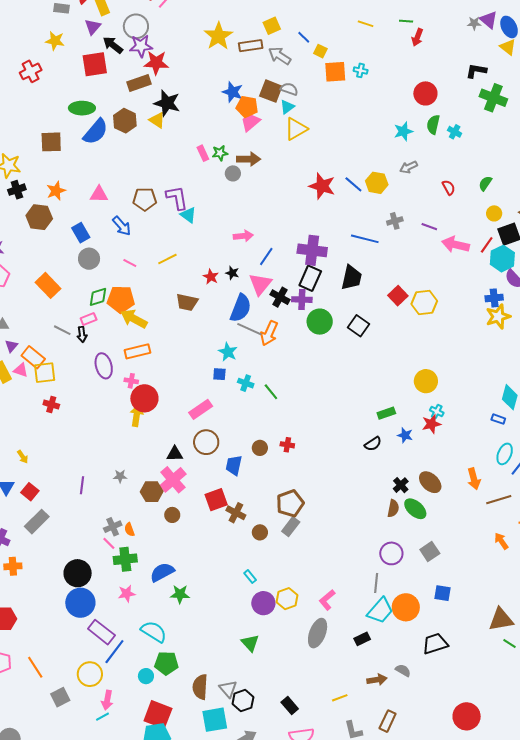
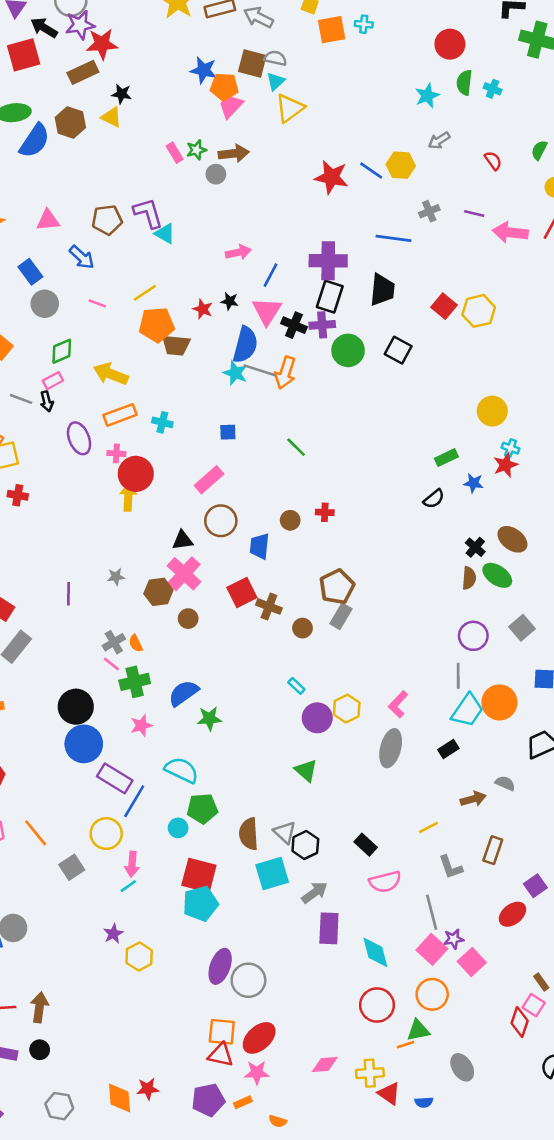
black star: (167, 103) -> (122, 94), size x0.6
orange pentagon: (121, 299) -> (157, 325), moved
cyan star: (228, 352) -> (235, 373), moved
cyan cross: (246, 383) -> (162, 422), moved

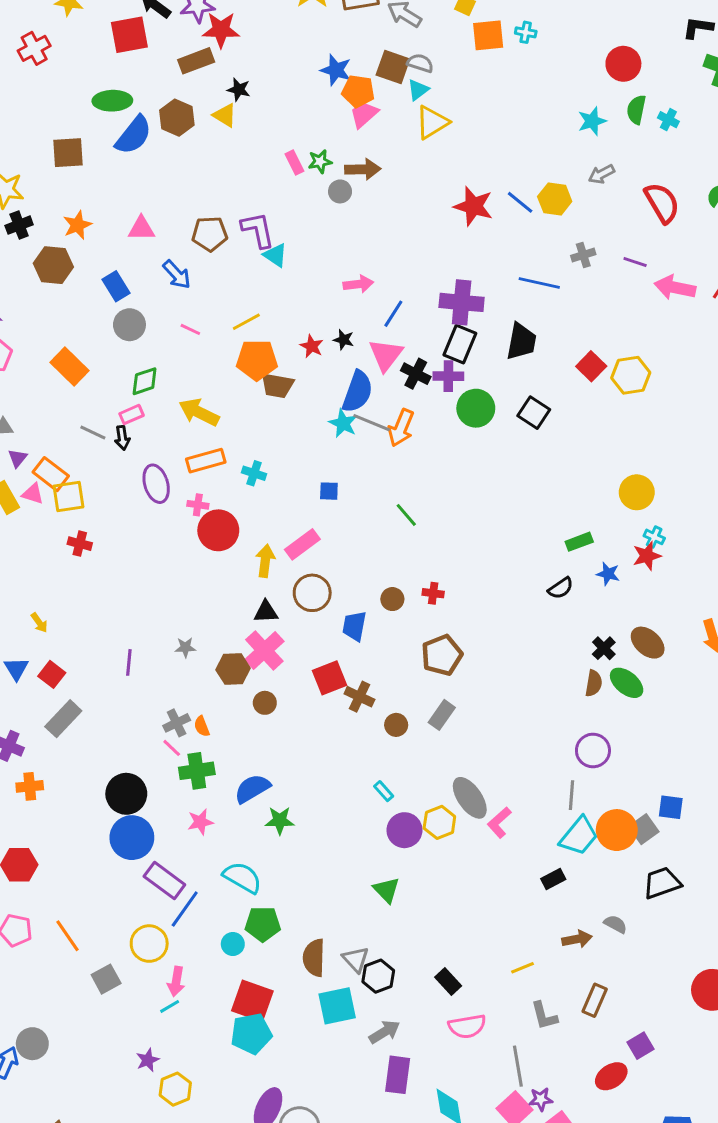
red semicircle: (493, 161) -> (662, 203), size x1.8
yellow arrow: (128, 497) -> (265, 561), moved
brown pentagon: (337, 587) -> (442, 655), moved
gray square: (522, 628) -> (644, 829), moved
gray ellipse: (391, 748) -> (470, 798), moved, turned -54

